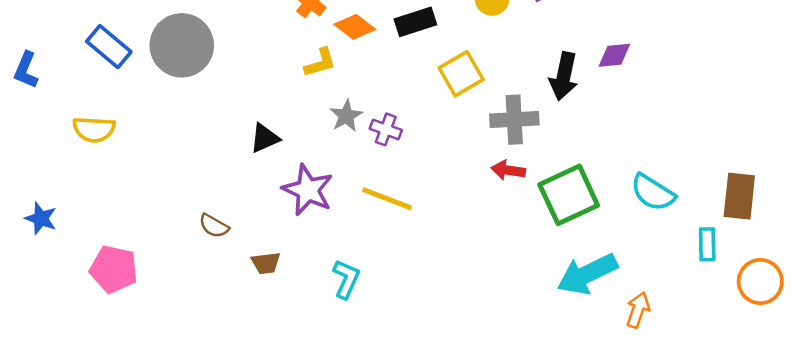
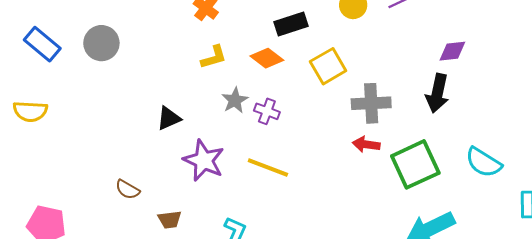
orange diamond: (355, 27) -> (267, 58), moved
gray circle: (182, 45) -> (101, 43), size x0.7
black arrow: (564, 76) -> (437, 93), moved

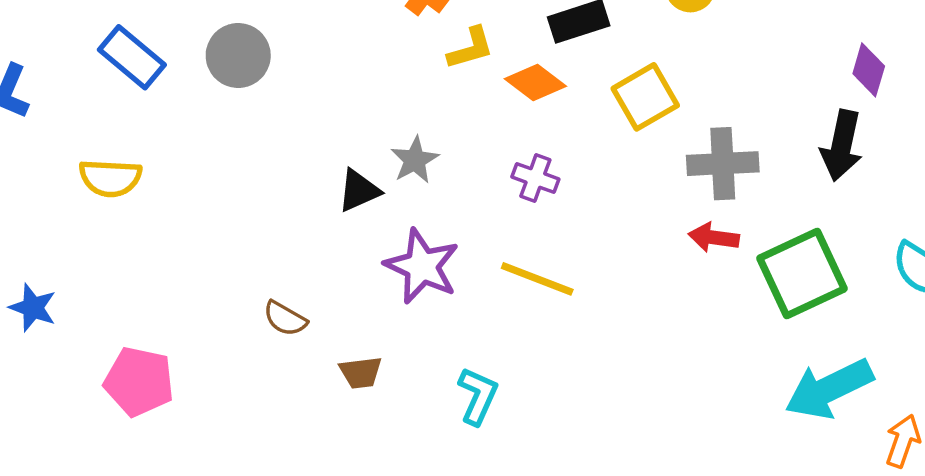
purple diamond: (452, 51) -> (869, 70), turned -68
yellow L-shape: (214, 57) -> (471, 48), moved
gray star: (235, 100) -> (415, 160), moved

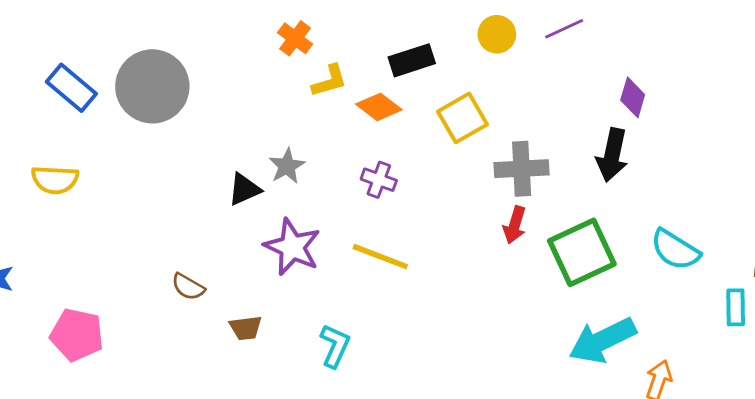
gray circle: (238, 56) -> (152, 86), size x1.5
red arrow: (714, 237) -> (515, 225), turned -81

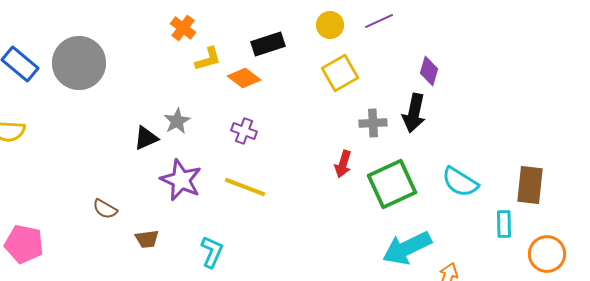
yellow square: (463, 118) -> (340, 73), moved
gray cross: (522, 169) -> (373, 123), moved, size x0.7

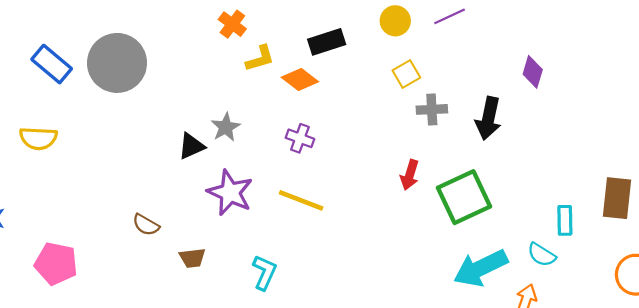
purple diamond: (429, 71) -> (533, 72), moved
yellow square: (340, 73) -> (406, 74), size x0.7
gray cross: (373, 123) -> (432, 109), moved
cyan semicircle: (460, 182) -> (542, 255), moved, size x0.7
cyan rectangle: (504, 224) -> (565, 220), moved

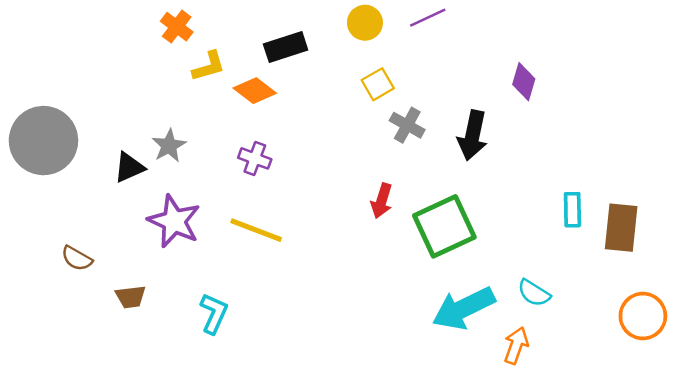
gray circle: (117, 63) -> (43, 141), moved
gray cross: (432, 109) -> (407, 125), turned 32
cyan rectangle: (565, 220) -> (572, 210), moved

